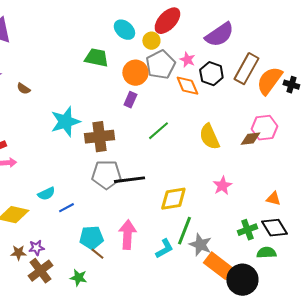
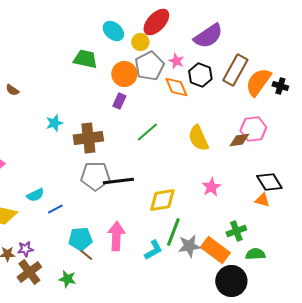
cyan star: (65, 122) -> (54, 123), size x0.6
black diamond: (274, 228) -> (269, 182), moved
gray star: (200, 245) -> (189, 246), turned -30
orange rectangle: (218, 266) -> (215, 250), moved

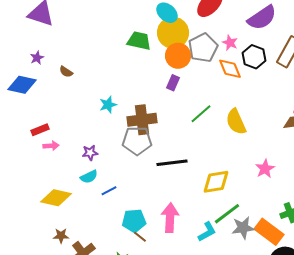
yellow circle: (140, 42) -> (173, 33), moved, size x1.8
yellow semicircle: (198, 138) -> (236, 122), moved
gray pentagon: (95, 176) -> (137, 141), moved
green line: (173, 232) -> (227, 214), turned 32
purple star: (25, 249) -> (90, 153), moved

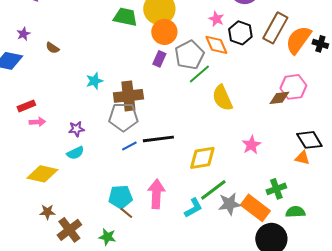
gray pentagon: (203, 48) -> (189, 55), moved
green line: (201, 114) -> (199, 74), moved
blue line: (109, 191) -> (129, 146), moved

